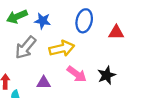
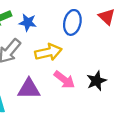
red triangle: (116, 33) -> (107, 17), moved, turned 42
purple triangle: (44, 83) -> (29, 89), size x1.5

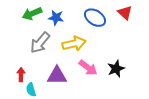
blue ellipse: (72, 22) -> (95, 18), turned -70

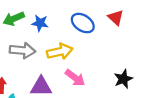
gray arrow: (40, 43) -> (22, 50), turned -125
black star: (116, 69) -> (123, 79), moved

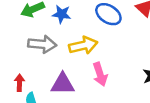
pink arrow: (75, 78) -> (100, 74), turned 35

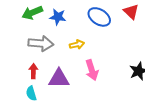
yellow arrow: (83, 45) -> (77, 45), size x0.6
red arrow: (19, 83) -> (33, 71), moved

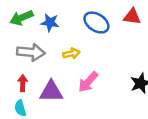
red triangle: (131, 12) -> (132, 17), turned -35
pink arrow: (92, 70) -> (88, 82), turned 60

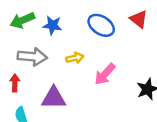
red triangle: (132, 17) -> (139, 19), turned 30
pink arrow: (88, 82) -> (105, 74), moved
red arrow: (23, 83) -> (15, 83), moved

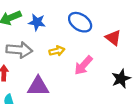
red triangle: (139, 19) -> (113, 38), moved

